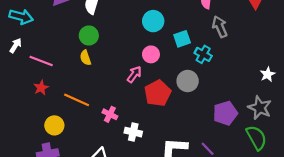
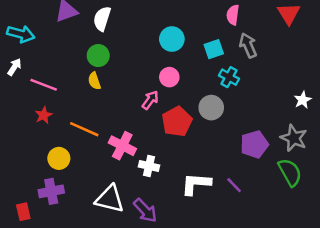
cyan square: (182, 39) -> (214, 49), moved
pink cross: (110, 114) -> (122, 146), size x1.5

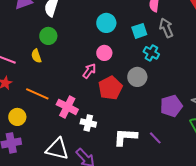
yellow semicircle: (94, 81) -> (36, 56), moved

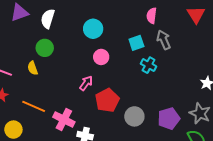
cyan circle: (106, 23) -> (93, 29), moved
pink circle: (104, 53) -> (101, 57), moved
gray circle: (137, 77) -> (134, 116), moved

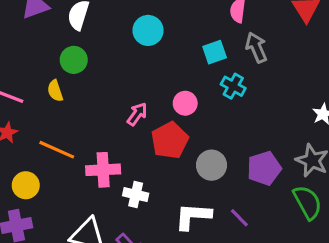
pink circle: (101, 57) -> (185, 103), moved
pink cross: (64, 119) -> (103, 170), turned -30

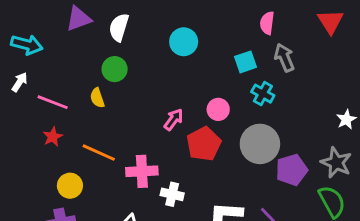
gray circle: (212, 165) -> (260, 144), moved, size x1.4

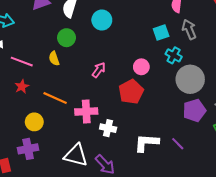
cyan circle: (184, 42) -> (102, 20), moved
pink arrow: (174, 119) -> (99, 70), moved
gray circle: (260, 144) -> (190, 79), moved

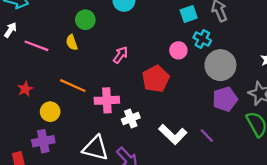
pink circle: (141, 67) -> (178, 50), moved
red star: (22, 87) -> (25, 89), moved
white cross: (108, 128) -> (131, 118), turned -35
white L-shape: (147, 143) -> (173, 134), turned -140

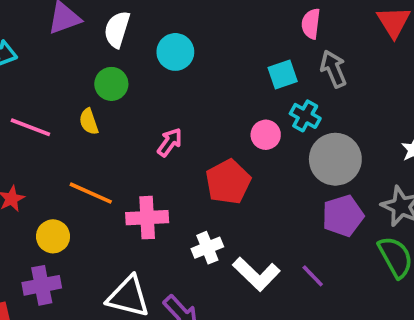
white cross: (131, 118) -> (207, 248), moved

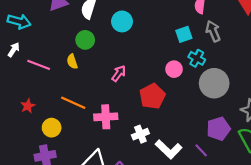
purple pentagon: (343, 216) -> (218, 129), moved

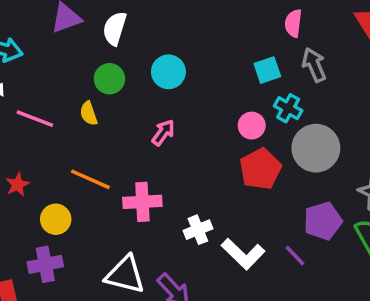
cyan circle: (122, 21) -> (168, 72), moved
red pentagon: (152, 96) -> (260, 169), moved

